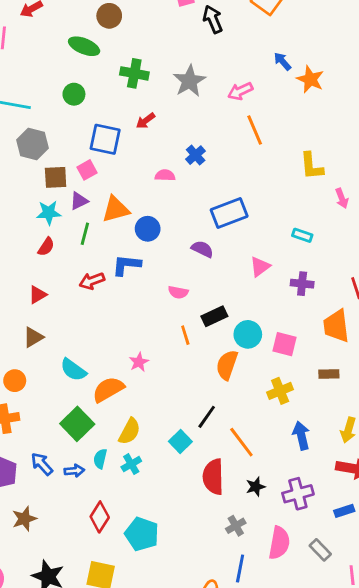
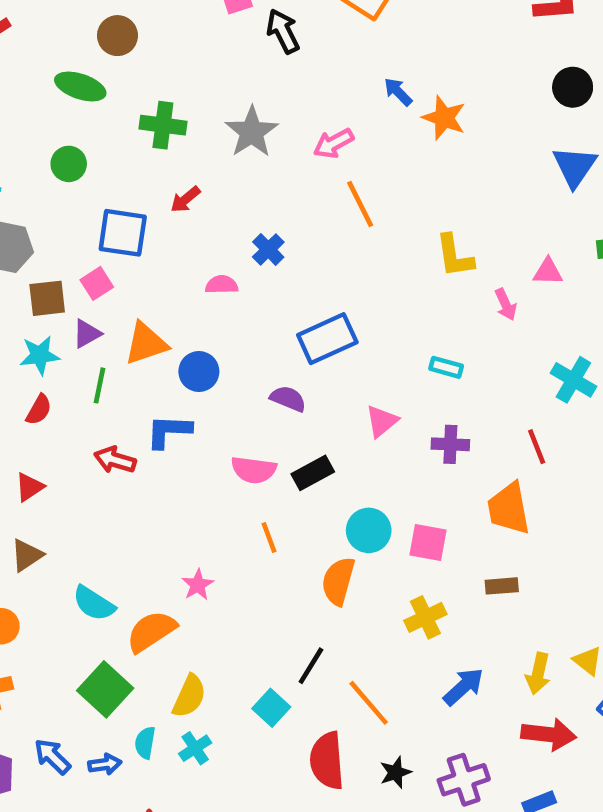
red arrow: (92, 281) -> (115, 460), turned 40
pink semicircle: (178, 292) -> (254, 470), size x1.4
black rectangle: (214, 316) -> (313, 473), moved
blue arrow: (301, 436) -> (464, 687), turned 64

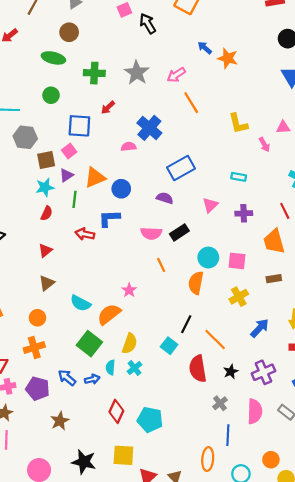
blue cross: (268, 249) -> (149, 128), size x1.6

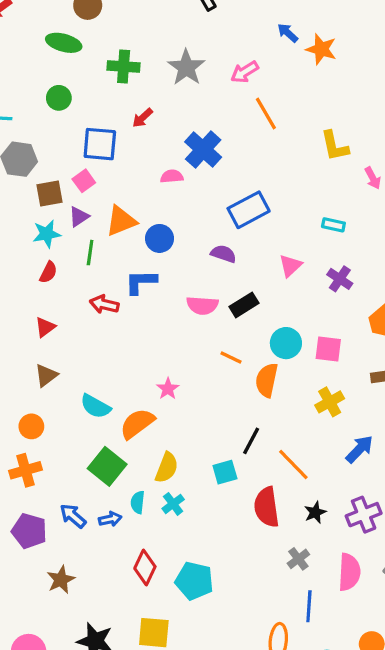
purple cross: (244, 213) -> (340, 279), turned 35
orange line: (161, 265) -> (231, 358), moved, turned -40
cyan square: (169, 346) -> (225, 472), turned 35

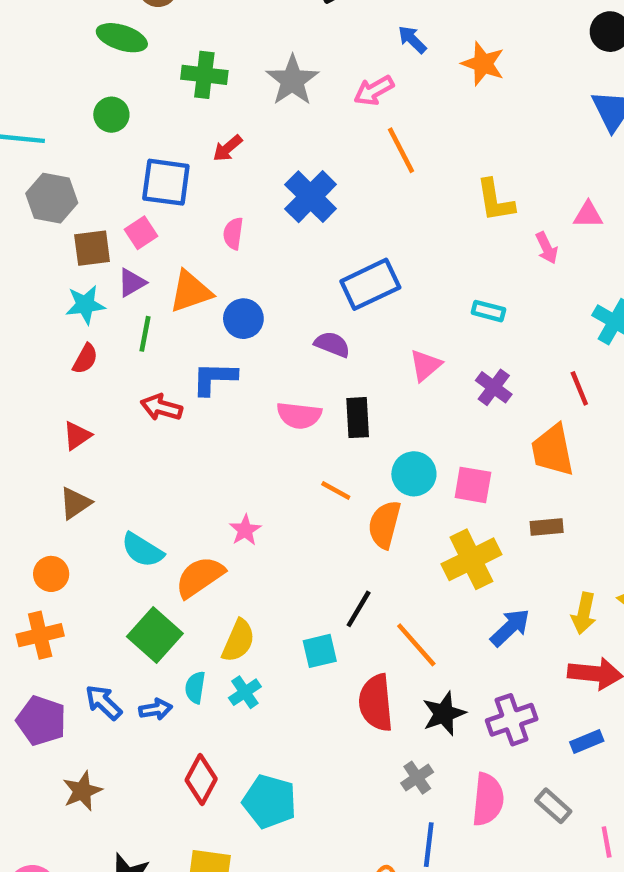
blue arrow: (288, 33) -> (412, 40), moved
pink semicircle: (172, 176) -> (233, 234), moved, turned -80
black rectangle: (244, 305) -> (358, 418), turned -64
yellow cross: (330, 402) -> (471, 559), size x1.4
black star: (315, 512) -> (444, 713), size x1.4

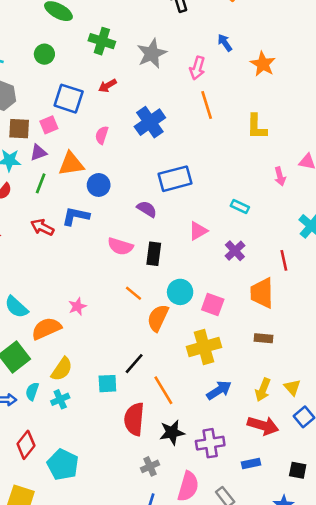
pink arrow: (374, 91) -> (197, 68), turned -55
yellow L-shape: (495, 200) -> (257, 127), moved
brown rectangle: (547, 527) -> (264, 338), moved

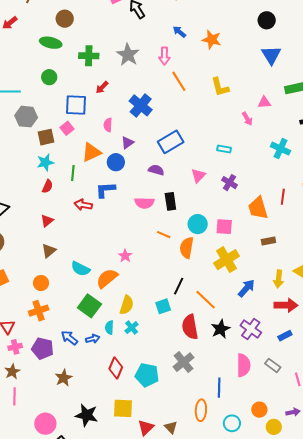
purple triangle: (38, 153) -> (127, 143), moved
red line: (284, 260) -> (283, 197), moved, turned 35
purple cross: (210, 443) -> (251, 329), turned -30
gray cross: (150, 466) -> (184, 362), moved, size x1.5

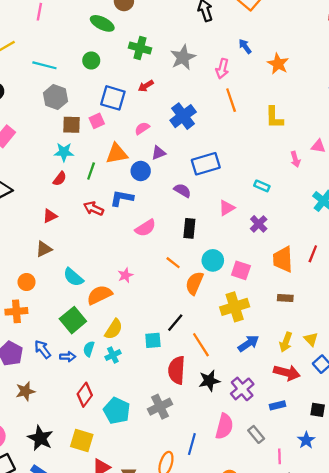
pink semicircle: (108, 125) -> (142, 128), turned 40
pink semicircle: (144, 203) -> (145, 228), moved, turned -48

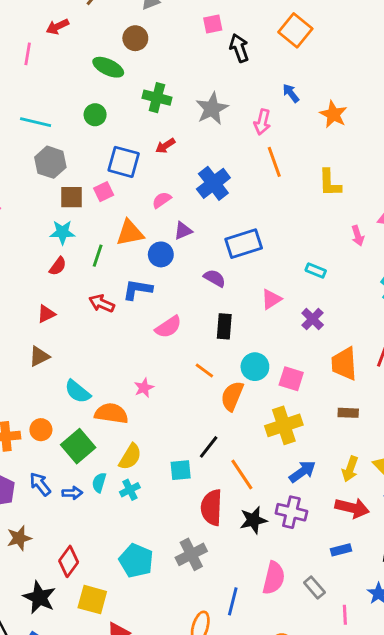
orange circle: (27, 282) -> (41, 430), moved
orange semicircle: (99, 295) -> (111, 413), turned 35
purple cross: (242, 389) -> (291, 512), moved, turned -35
red diamond: (85, 395) -> (69, 561), moved

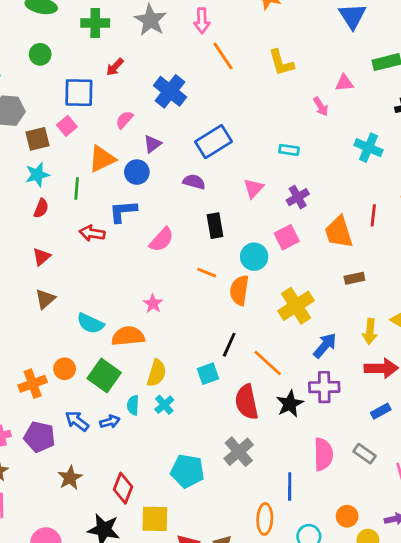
purple cross: (313, 319) -> (298, 197), turned 30
pink square: (291, 379) -> (287, 237), moved, turned -30

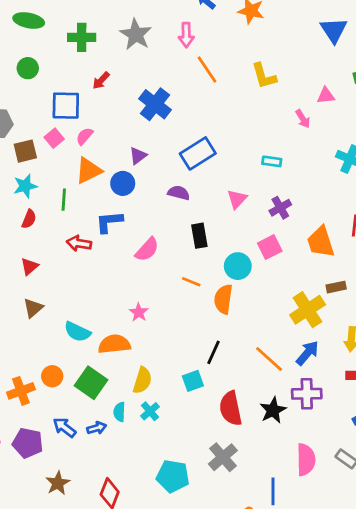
pink semicircle: (124, 120) -> (85, 136), moved
yellow cross: (296, 306) -> (308, 310), moved
orange line: (268, 363) -> (269, 359), moved

